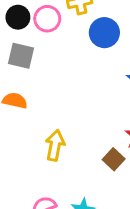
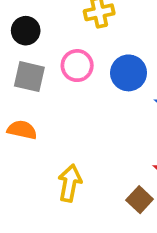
pink circle: (47, 19) -> (77, 66), moved
blue circle: (104, 33) -> (129, 73), moved

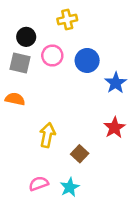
black circle: (26, 31) -> (26, 37), moved
brown square: (140, 200) -> (80, 154), moved

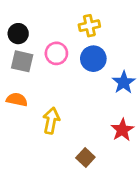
yellow cross: (67, 19) -> (89, 26), moved
black circle: (26, 37) -> (18, 34), moved
yellow arrow: (47, 135) -> (51, 121), moved

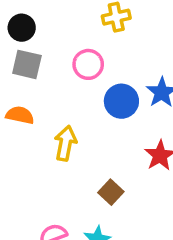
pink circle: (56, 53) -> (88, 64), moved
blue circle: (93, 59) -> (121, 101), moved

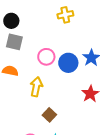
pink circle: (88, 64) -> (46, 57), moved
brown square: (111, 192) -> (49, 115), moved

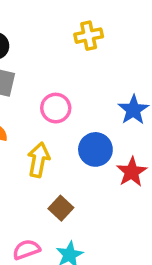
blue circle: (68, 63) -> (95, 149), moved

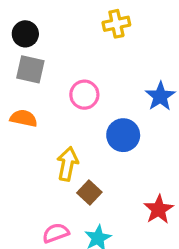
yellow arrow: (38, 160) -> (67, 164), moved
red star: (132, 172) -> (159, 209), moved

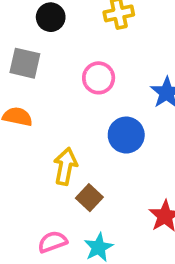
black circle: (25, 34) -> (51, 17), moved
pink circle: (84, 95) -> (99, 78), moved

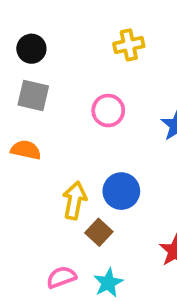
black circle: (51, 17) -> (31, 49), moved
blue circle: (126, 135) -> (121, 191), moved

